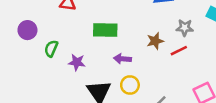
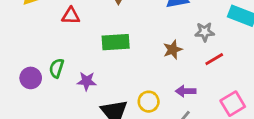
purple circle: (27, 30) -> (31, 78), moved
red line: (179, 51) -> (214, 59), moved
purple arrow: (122, 59) -> (186, 91), moved

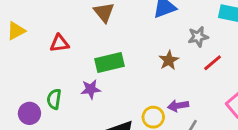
purple star: (87, 81) -> (91, 89), moved
purple arrow: (186, 91) -> (178, 106), moved

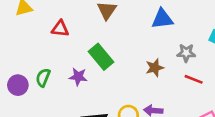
green rectangle: (109, 62) -> (101, 57), turned 50
red line: (213, 63) -> (194, 79), turned 48

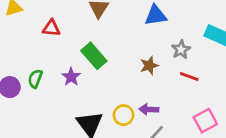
gray star: (186, 53) -> (181, 50), turned -30
purple star: (78, 77) -> (71, 77), turned 30

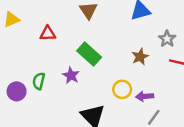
yellow circle: (124, 115) -> (122, 89), moved

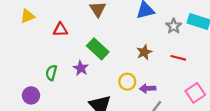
gray star: (167, 39) -> (174, 26), moved
purple circle: (17, 91) -> (31, 95), moved

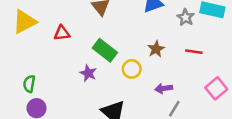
yellow triangle: (27, 16) -> (24, 22), size x1.5
green semicircle: (51, 73) -> (29, 84), moved
yellow circle: (127, 82) -> (132, 69), moved

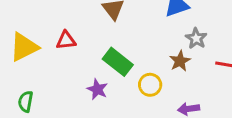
gray star: (186, 17) -> (196, 38), moved
yellow triangle: (24, 22) -> (24, 47), moved

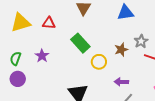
gray star: (196, 38) -> (141, 41), moved
purple star: (97, 89) -> (42, 56), moved

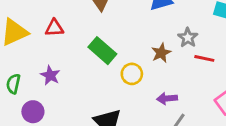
purple circle: (18, 79) -> (33, 112), moved

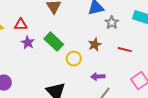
gray star: (188, 38) -> (112, 23), moved
purple star: (50, 75) -> (28, 43), moved

